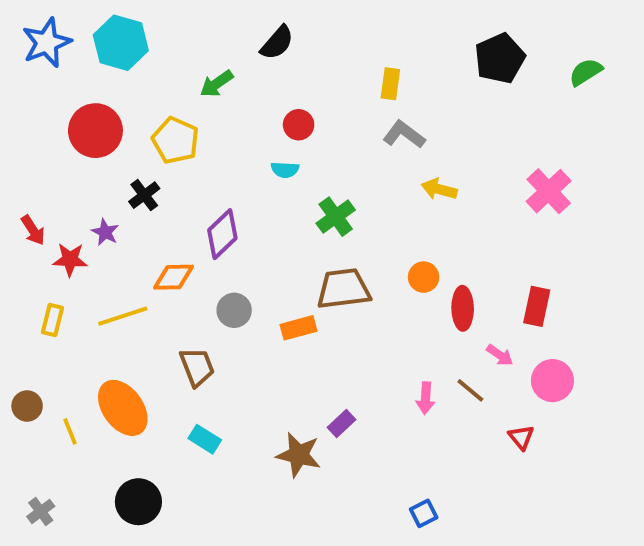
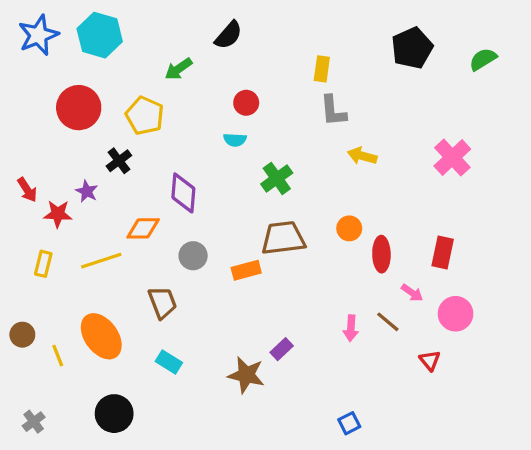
gray L-shape: (404, 135) -> (333, 111), turned -132
purple diamond: (222, 234) -> (183, 193), turned -42

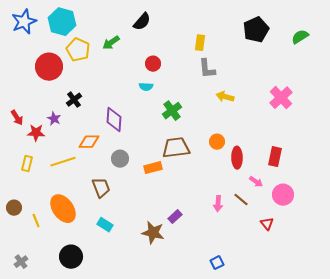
yellow pentagon: (145, 116) -> (78, 50), moved

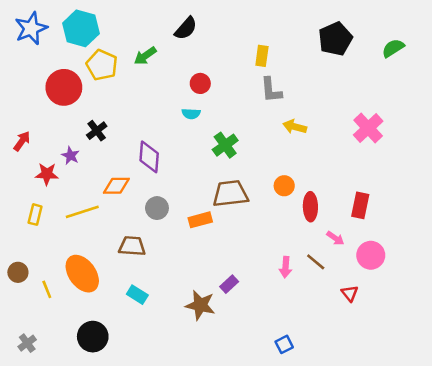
red arrow: (17, 118) -> (22, 141), moved, turned -112
brown trapezoid: (101, 188) -> (132, 246), turned -65

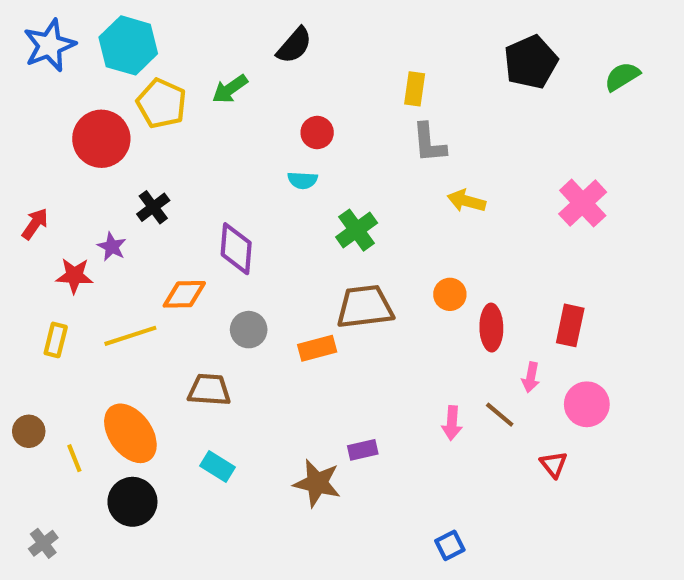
pink arrow: (335, 238) -> (531, 377), turned 66
purple rectangle: (229, 284) -> (363, 450), turned 30
black circle: (93, 337) -> (132, 502), moved

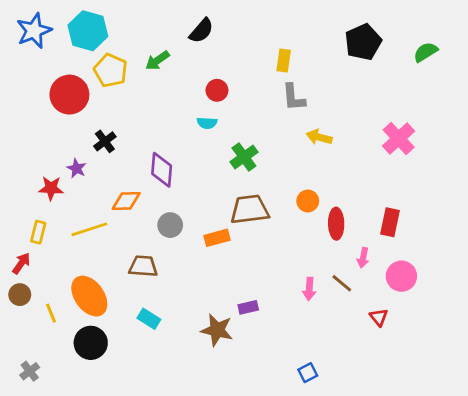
red arrow: (35, 224) -> (21, 263), moved

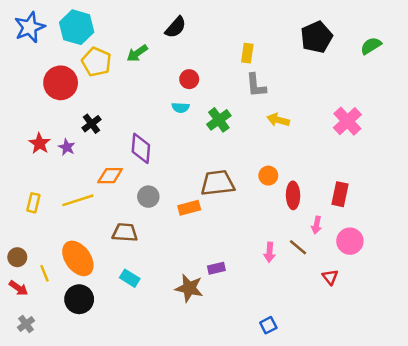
green cross: (244, 157) -> (219, 120), moved
red star: (51, 188) -> (40, 143), moved, turned 30
red arrow: (21, 263) -> (19, 288), moved, turned 90

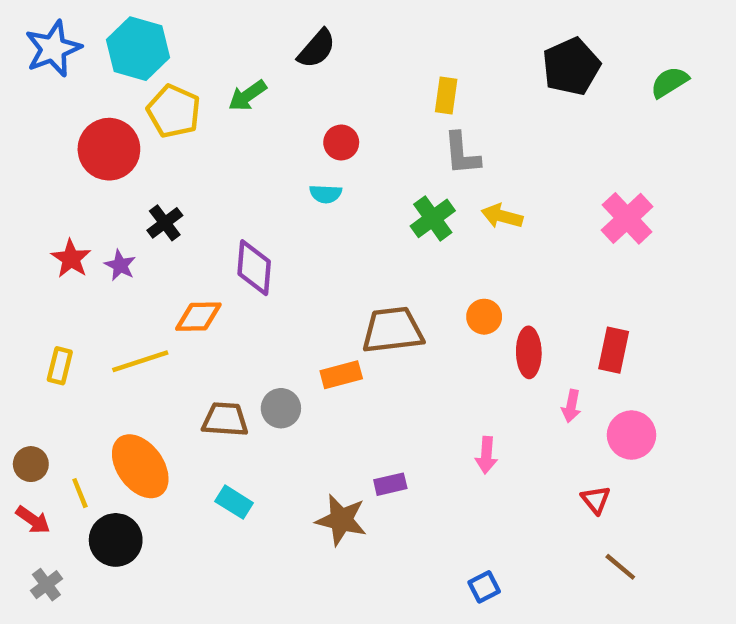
green cross: (219, 120) -> (433, 218), moved
gray circle: (148, 197) -> (281, 408), moved
brown line: (298, 247) -> (620, 567), moved
black circle: (79, 299) -> (116, 540), moved

